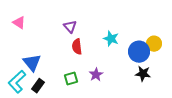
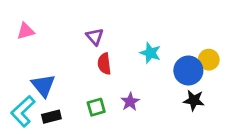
pink triangle: (19, 23) -> (26, 31), turned -48
black rectangle: (38, 86) -> (51, 117), turned 40

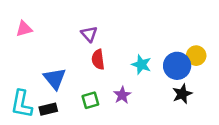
cyan star: (150, 53) -> (141, 65), moved
blue triangle: (43, 85) -> (55, 79), moved
black star: (194, 100) -> (182, 94), turned -30
cyan L-shape: (23, 111) -> (22, 104), turned -36

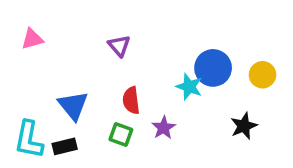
red semicircle: (98, 59) -> (131, 100), moved
blue circle: (177, 66) -> (213, 68), moved
green square: (90, 100) -> (121, 134), turned 36

